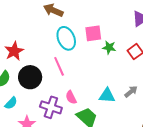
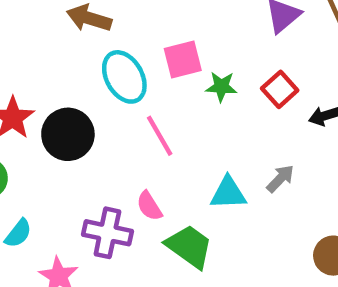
pink line: (59, 66) -> (160, 136), moved
black circle: (30, 77) -> (68, 134), moved

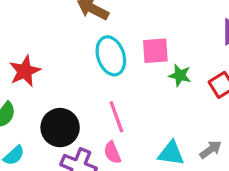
black circle: (68, 134) -> (60, 128), moved
pink line: (160, 136) -> (116, 117), moved

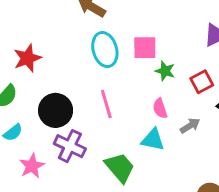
gray arrow: (211, 150) -> (190, 126), moved
pink semicircle: (112, 152) -> (160, 108), moved

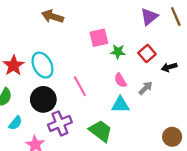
cyan ellipse: (105, 50) -> (42, 65), moved
purple cross: (70, 146) -> (60, 123), turned -35

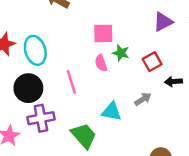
pink semicircle: (120, 80) -> (101, 63), moved

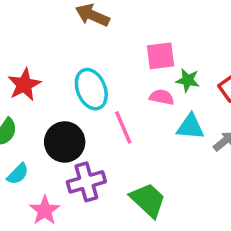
cyan ellipse: (35, 50) -> (91, 89), moved
pink semicircle: (101, 63) -> (162, 97), turned 126
cyan triangle: (111, 112) -> (190, 127), moved

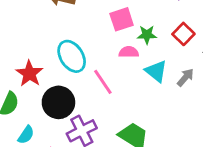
red star: (24, 85) -> (29, 74), moved
cyan triangle: (190, 127) -> (156, 71), turned 45

